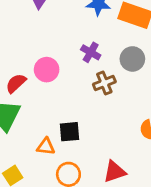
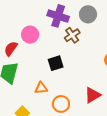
purple cross: (91, 52) -> (58, 16), size x1.5
black square: (70, 132) -> (56, 63), moved

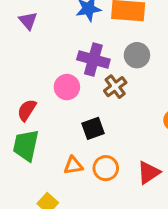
pink circle: (30, 35) -> (67, 87), moved
orange circle: (61, 104) -> (106, 168), moved

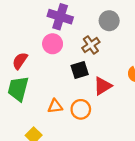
purple cross: (93, 60) -> (60, 17), moved
black square: (93, 128) -> (80, 70), moved
red triangle: (149, 173) -> (103, 86), moved

